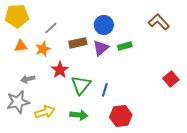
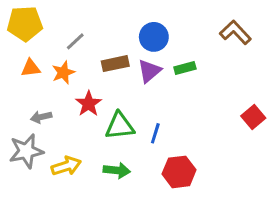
green triangle: (81, 85) -> (120, 126), turned 45

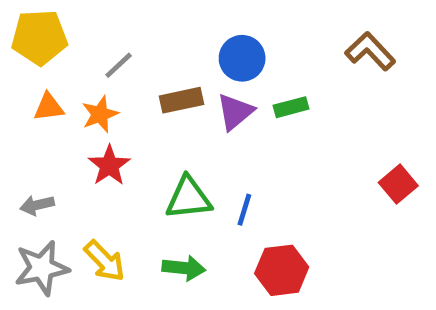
red star: (89, 104) -> (109, 165), moved
gray arrow: (41, 117) -> (37, 205), moved
gray star: (26, 151) -> (42, 268), moved
yellow arrow: (66, 166) -> (105, 261), turned 64

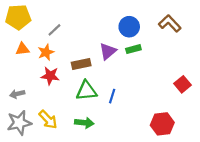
blue circle: (242, 58) -> (129, 27), moved
brown rectangle: (181, 100) -> (81, 64), moved
red star: (109, 165) -> (50, 76), turned -30
red hexagon: (282, 270) -> (162, 124), moved

